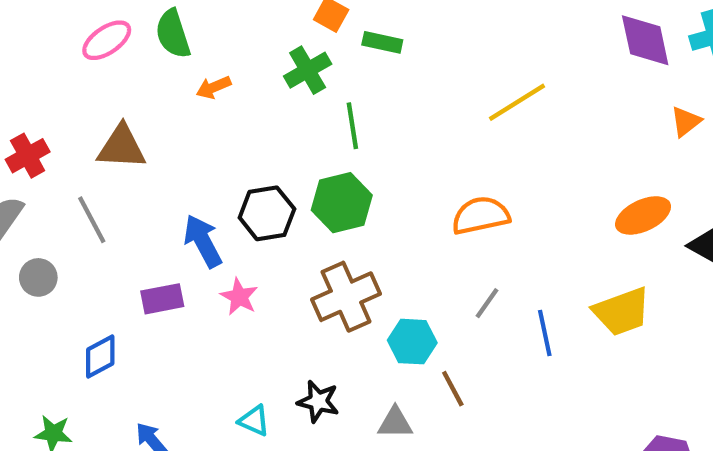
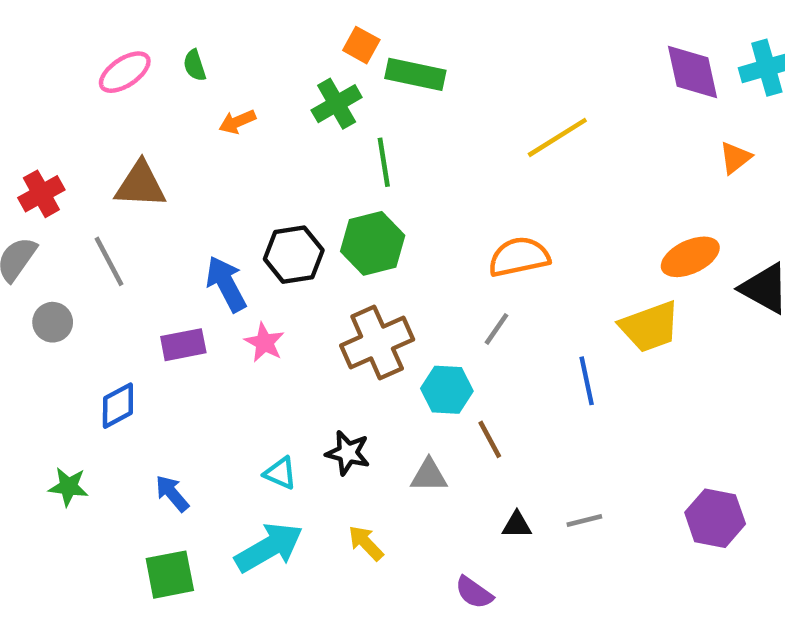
green semicircle: (173, 34) -> (195, 65), size x0.6
green rectangle: (382, 42) -> (415, 74), size x1.4
gray line: (487, 303) -> (497, 329), moved
yellow trapezoid: (622, 312) -> (650, 327), moved

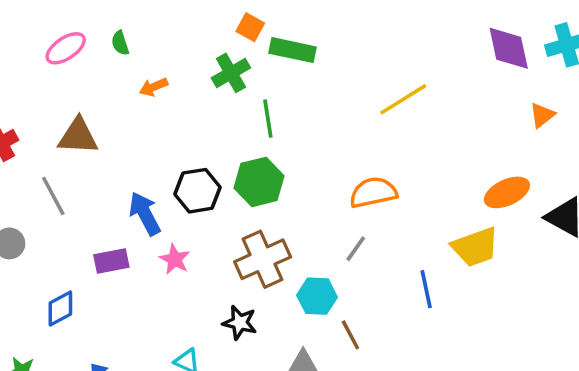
black star: (348, 453) -> (240, 323), moved

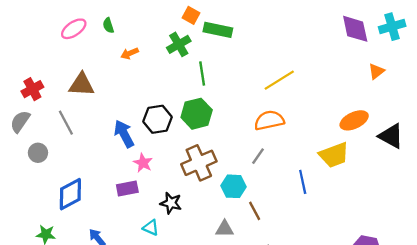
yellow line: (403, 99) -> (279, 80), moved
purple rectangle: (111, 261) -> (127, 189), moved
blue diamond: (60, 308) -> (70, 194), size x1.4
black star: (240, 323) -> (171, 203), moved

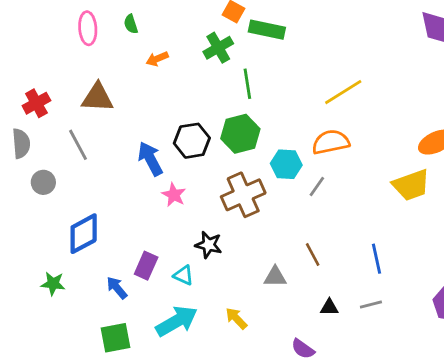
pink ellipse: (74, 29) -> (88, 28), turned -60
gray semicircle: (20, 121) -> (21, 143), turned 140
blue line: (303, 182) -> (376, 259), moved
cyan hexagon: (233, 186) -> (286, 164), moved
purple rectangle: (127, 189) -> (146, 266), moved, turned -55

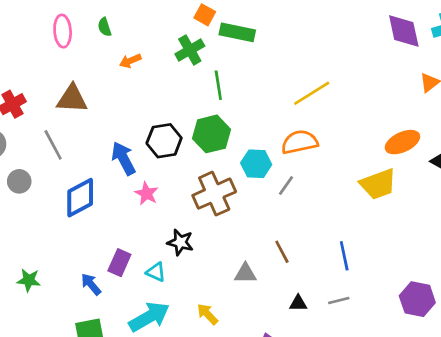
blue diamond: (84, 234) -> (80, 198), moved

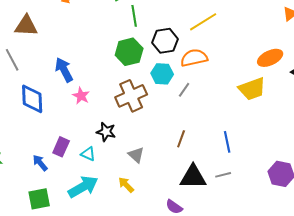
black hexagon: (164, 141) -> (165, 41), moved
blue diamond: (80, 198) -> (32, 99), turned -64
brown line: (282, 252) -> (181, 139), turned 48
gray triangle: (245, 273) -> (136, 155), moved, turned 42
black triangle: (298, 303) -> (193, 177), size x2.0

